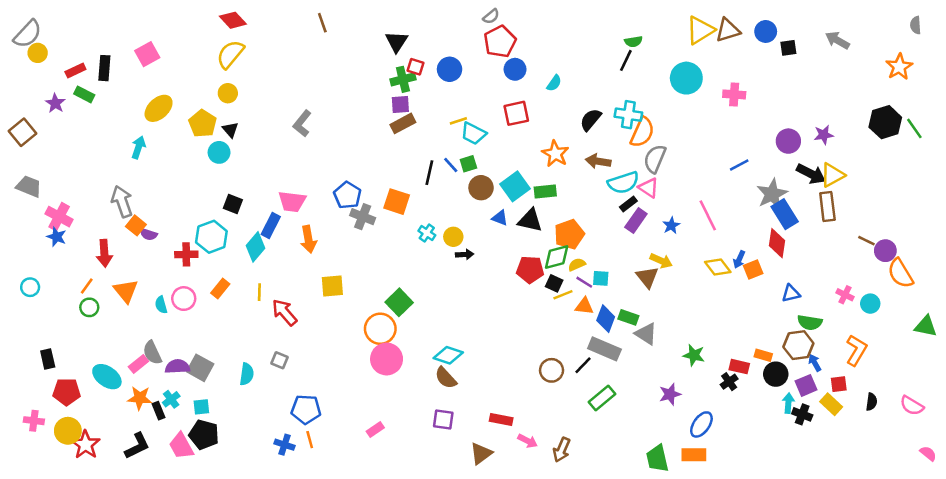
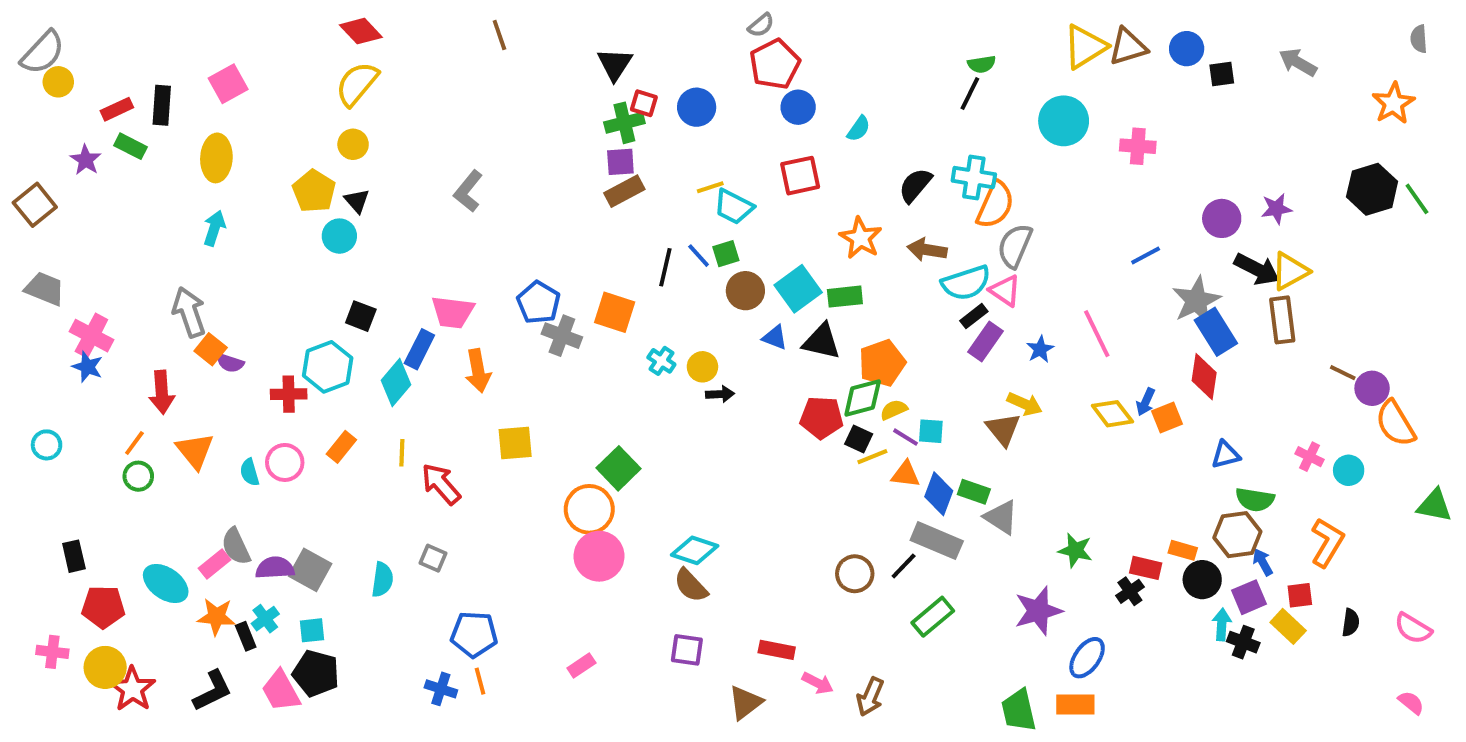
yellow ellipse: (159, 108) -> (216, 158), moved, turned -44
purple star: (670, 394) -> (1038, 611), size x1.4
pink semicircle: (928, 453) -> (1411, 703), moved

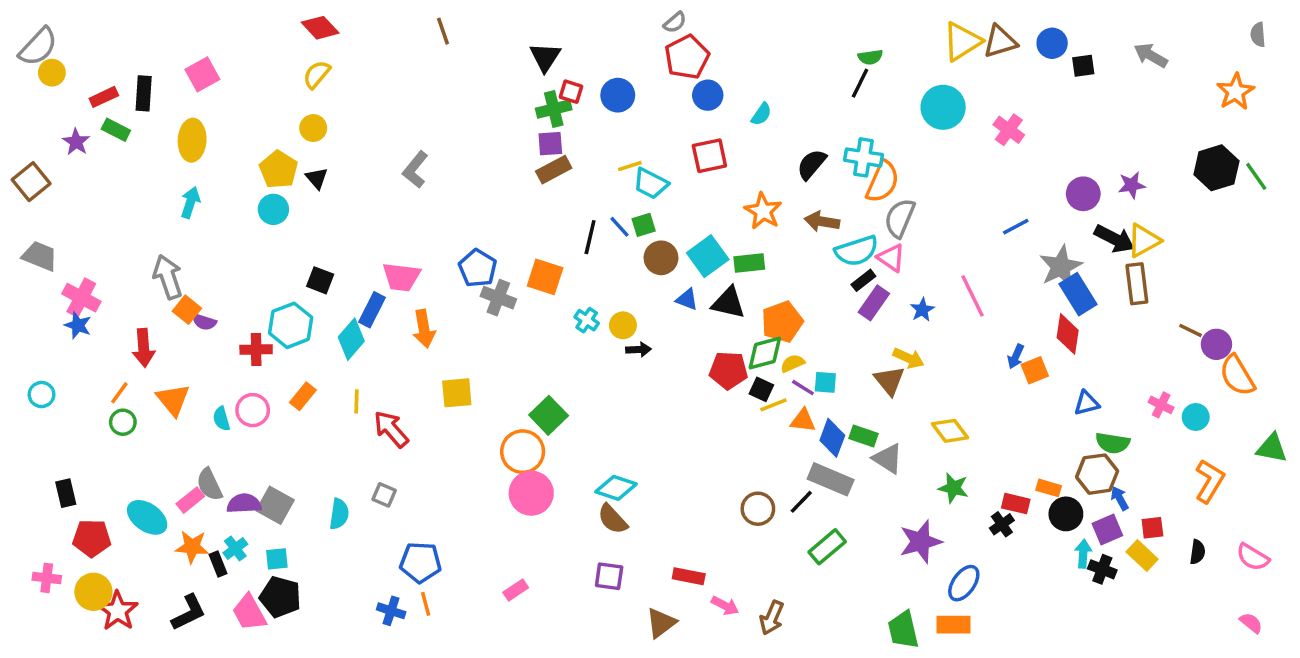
yellow semicircle: (357, 84) -> (317, 74), size x0.7
pink cross: (1138, 146) -> (1009, 130), turned 32
cyan circle: (339, 236) -> (273, 209), moved
yellow diamond: (1112, 414) -> (950, 431), moved
orange L-shape: (1327, 543) -> (1210, 481), moved

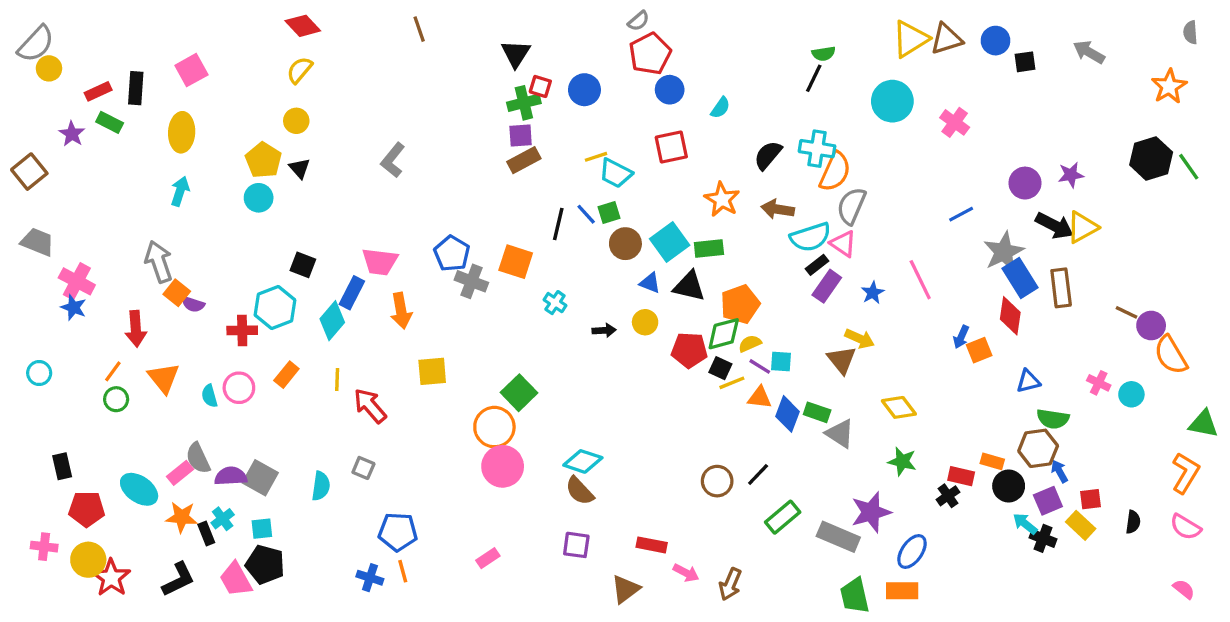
brown rectangle: (1137, 284) -> (1061, 288), moved
yellow circle: (623, 325) -> (645, 322), moved
gray rectangle: (831, 479) -> (838, 537), moved
orange L-shape: (1210, 481) -> (1185, 473), moved
cyan arrow: (1083, 554) -> (1025, 524), turned -55

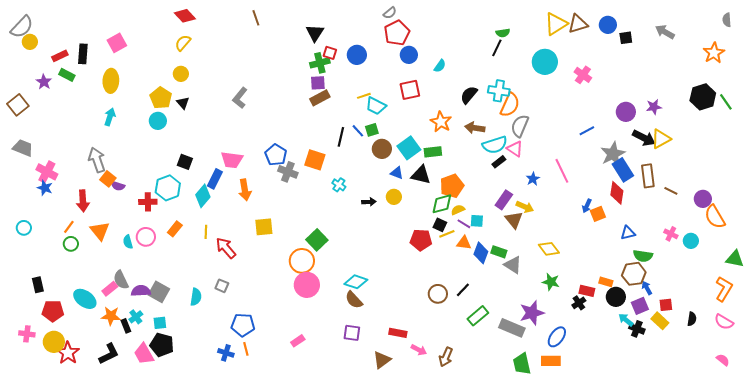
purple rectangle: (827, 286) -> (504, 200), moved
brown line: (1127, 312) -> (671, 191), moved
red pentagon: (689, 350) -> (421, 240), moved

